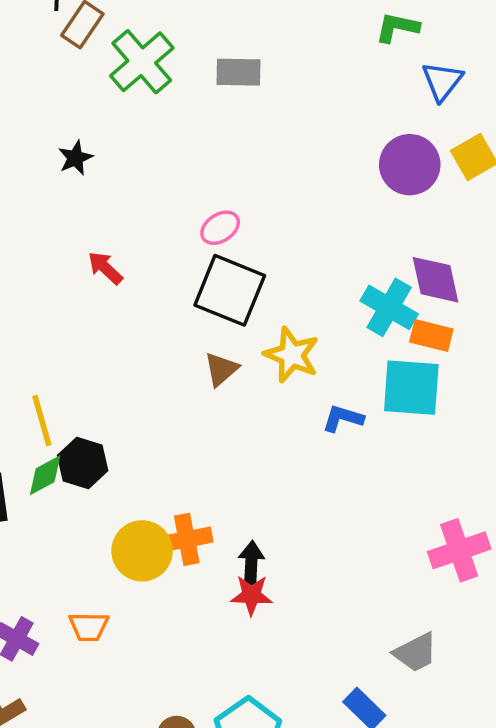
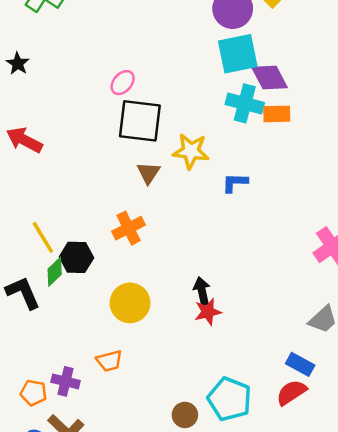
red arrow: (105, 268) -> (24, 140), moved, size x1.4
cyan square: (411, 388) -> (238, 54), moved
orange cross: (187, 539) -> (129, 228), moved

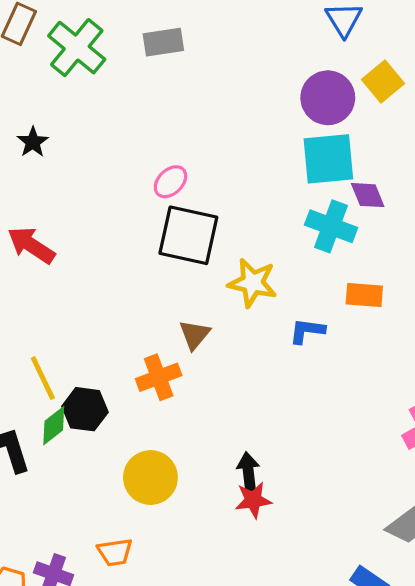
purple diamond: (270, 78) -> (368, 195), size x0.7
orange rectangle: (277, 114) -> (364, 295), moved
brown triangle: (148, 173) -> (195, 335), moved

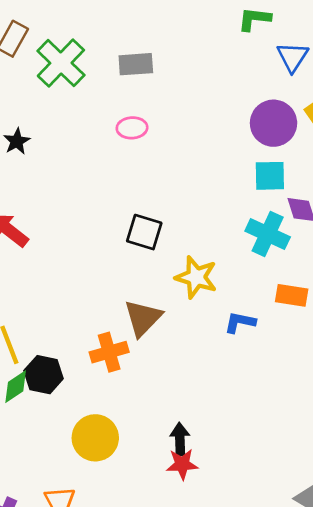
cyan square: (328, 159) -> (270, 176), size x0.7
pink ellipse: (170, 182) -> (132, 128), moved, turned 36
black square: (188, 235) -> (144, 232), size x0.7
brown triangle: (195, 335) -> (143, 318), size x1.4

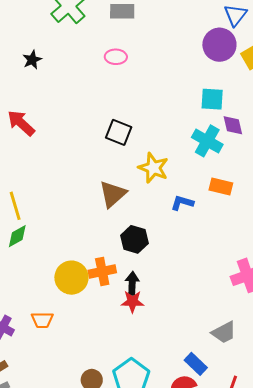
purple circle: (274, 123) -> (219, 45), moved
orange cross: (109, 352) -> (102, 271), moved
black hexagon: (44, 375) -> (134, 239), moved

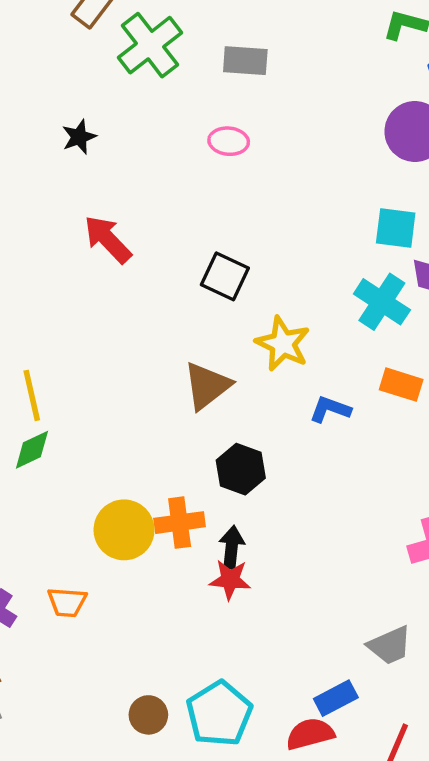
red arrow: (21, 123) -> (108, 239), moved
blue rectangle: (196, 364) -> (336, 698), turned -75

